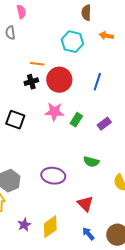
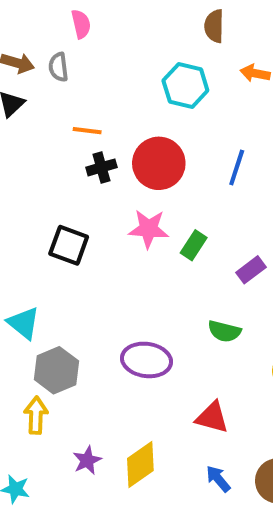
orange line: (37, 64) -> (87, 131), moved
purple rectangle: (104, 124) -> (251, 270), moved
red triangle: (85, 204) -> (212, 417), turned -30

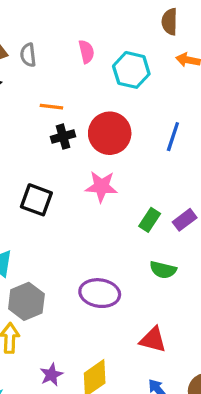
pink semicircle: (81, 24) -> (86, 52), moved
brown semicircle: (214, 26) -> (170, 22), moved
green rectangle: (194, 245) -> (150, 220), moved

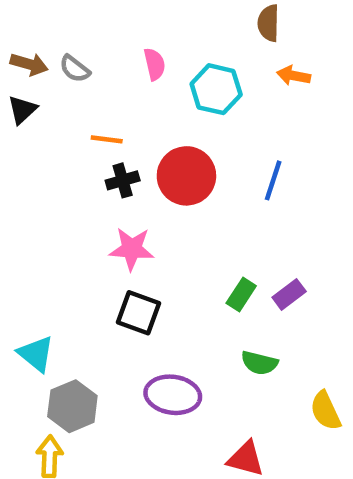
gray semicircle: (28, 55) -> (75, 69), turned -45
pink star: (101, 187) -> (132, 249), moved
black square: (36, 200) -> (139, 313), moved

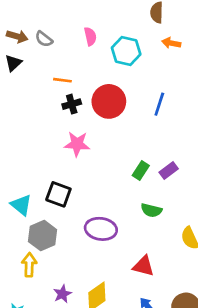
black square: (139, 313) -> (58, 194), moved

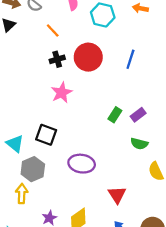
orange line: (62, 80) -> (53, 30), moved, turned 40
pink star: (77, 144) -> (62, 93), turned -30
green semicircle: (151, 210) -> (139, 144), moved
red triangle: (143, 266) -> (117, 195), turned 42

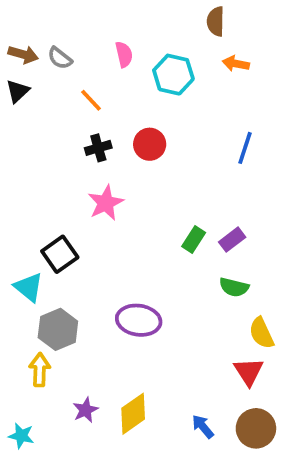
red circle: (88, 57) -> (150, 144), size x0.7
blue line: (130, 59) -> (245, 148), moved
black square: (46, 135) -> (60, 254), moved, turned 35
red triangle: (117, 195) -> (249, 372), moved

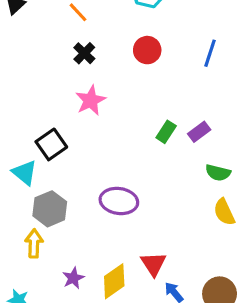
red circle: (150, 144) -> (147, 50), moved
black cross: (98, 148) -> (84, 53), turned -30
green semicircle: (234, 287) -> (218, 173), moved
red triangle: (249, 372) -> (153, 264), moved

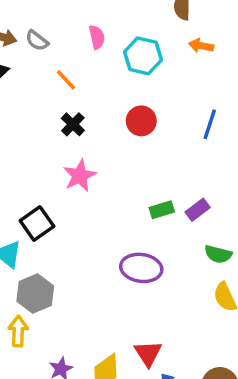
green rectangle: (166, 132) -> (162, 210), turned 40
purple ellipse: (119, 201) -> (141, 268), moved

